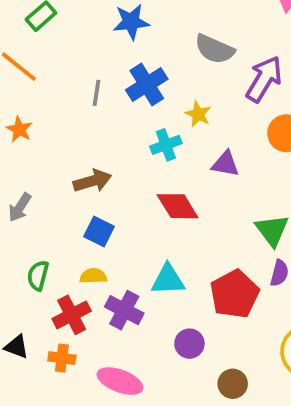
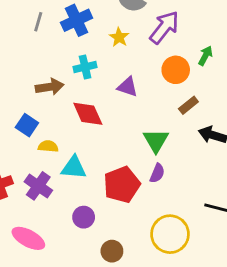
yellow star: (198, 114) -> (119, 37), moved
brown arrow: (92, 181) -> (50, 87), moved
yellow semicircle: (93, 276) -> (48, 146), moved

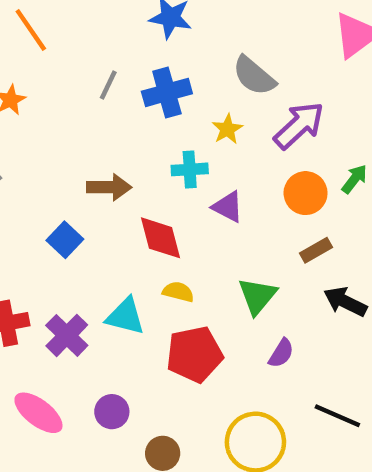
cyan cross: (85, 67) -> (190, 169), moved
yellow semicircle: (48, 146) -> (178, 292), moved
purple semicircle: (157, 173) -> (281, 353), moved
purple circle: (84, 217) -> (112, 412), moved

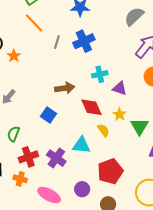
orange line: (31, 30) -> (34, 23), moved
gray semicircle: (254, 76) -> (134, 16), moved, turned 105
yellow star: (227, 129) -> (120, 114), moved
yellow semicircle: (178, 292) -> (103, 130), turned 48
red pentagon: (195, 354) -> (110, 171), moved

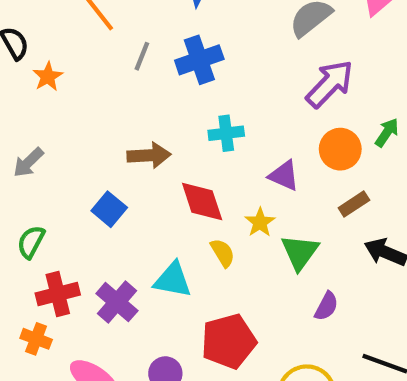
purple triangle: (120, 88) -> (284, 176), moved

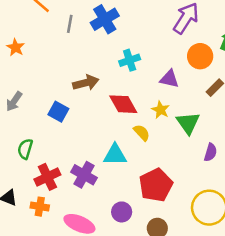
blue square: (109, 209) -> (58, 112), moved

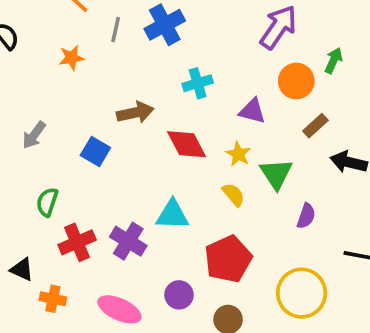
orange star: (15, 47) -> (72, 58), moved, turned 30
yellow semicircle: (142, 133) -> (233, 195), moved
orange cross: (40, 207) -> (53, 299), moved

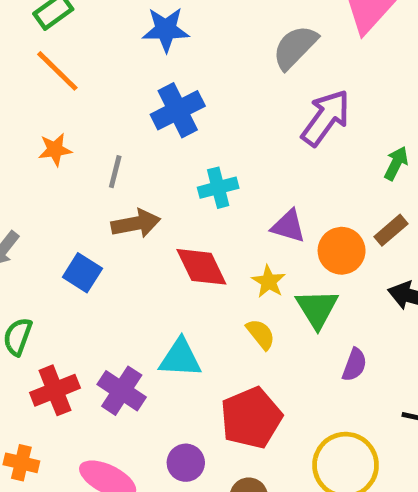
gray line: (116, 30) -> (115, 172), moved
orange circle: (296, 81) -> (342, 251), moved
brown rectangle: (315, 126) -> (391, 230), moved

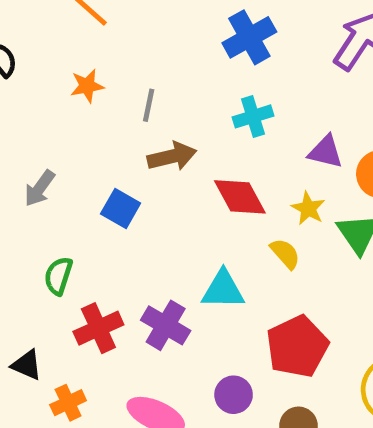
blue cross: (178, 110) -> (249, 37), moved
yellow semicircle: (261, 334) -> (285, 254), moved
orange cross: (21, 463) -> (68, 403), turned -36

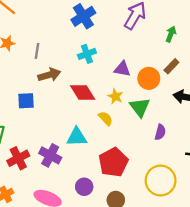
blue square: (121, 208) -> (26, 101), turned -30

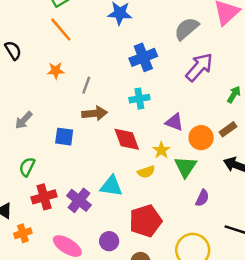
yellow semicircle: (105, 118) -> (146, 172), turned 105

